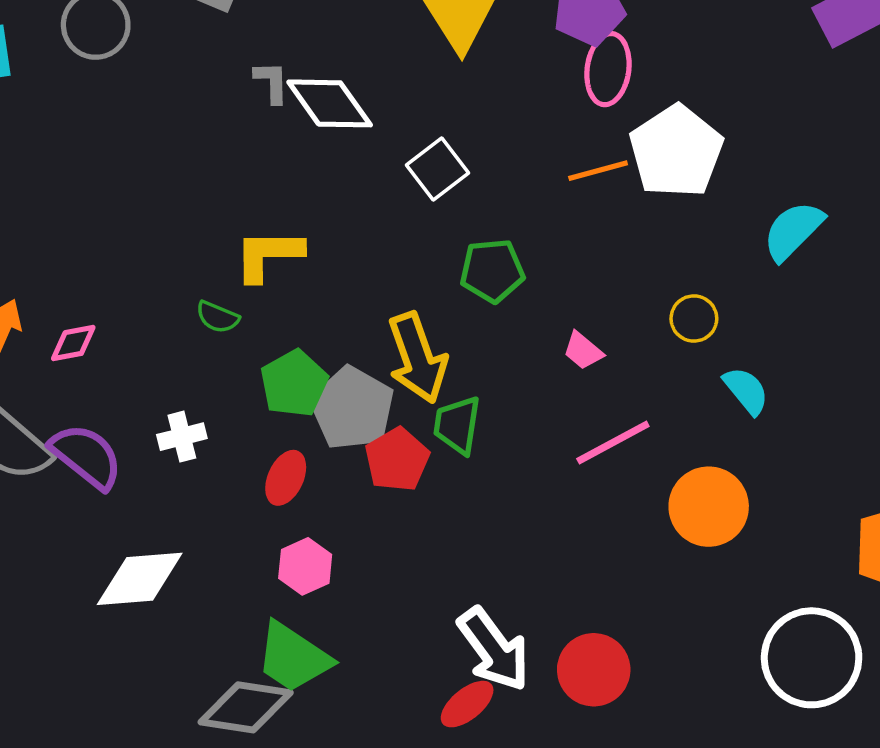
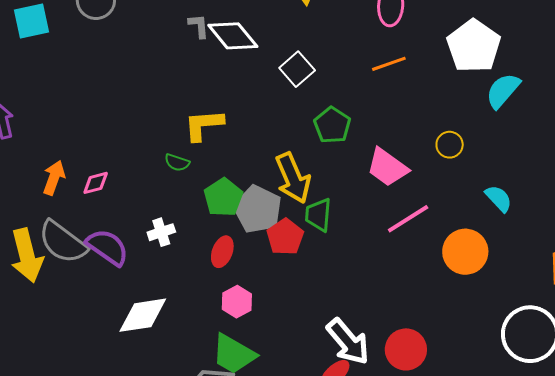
white pentagon: (676, 151) -> (474, 46), moved
green pentagon: (492, 271) -> (332, 125), turned -30
pink trapezoid: (583, 351) -> (387, 167), size x1.8
cyan semicircle: (746, 391) -> (499, 198), moved

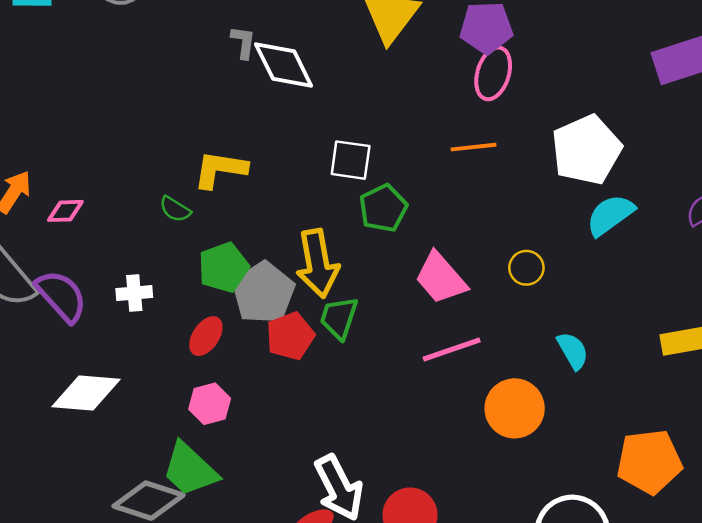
white square: (297, 69) -> (351, 160), moved, turned 36

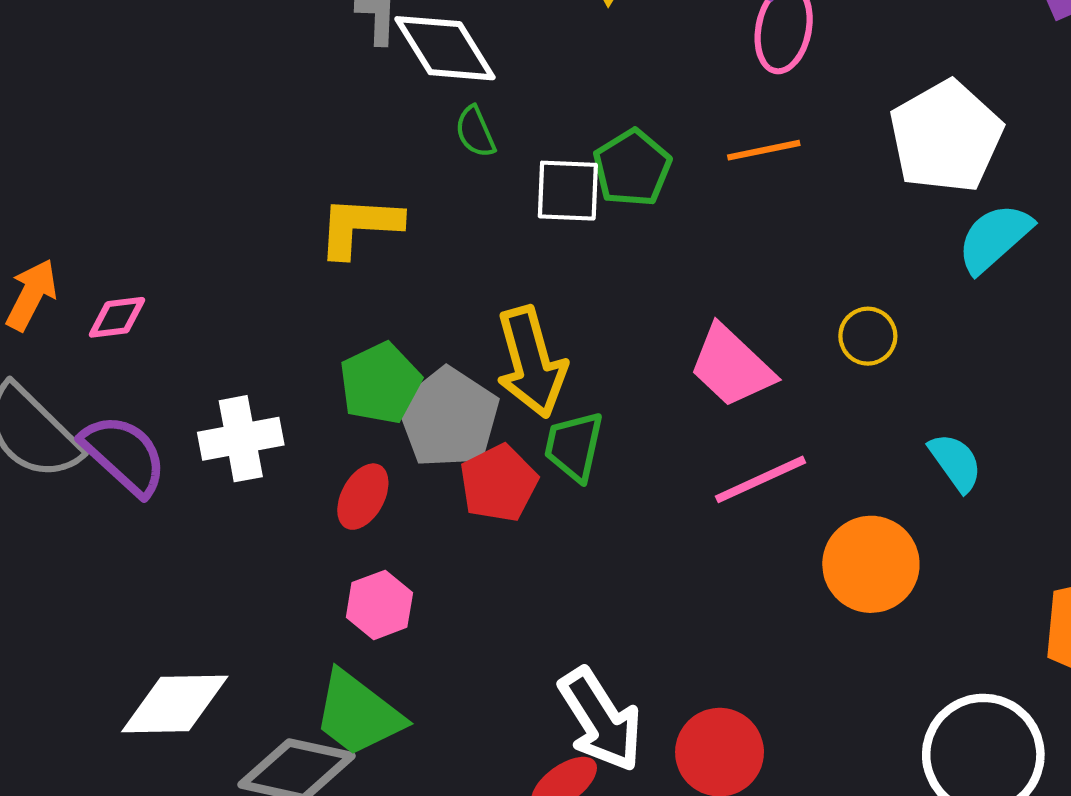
green pentagon: (383, 208) -> (632, 168), moved
green semicircle: (175, 209) -> (475, 132), moved, turned 40
white cross: (134, 293) -> (241, 439), size x1.4
white diamond: (86, 393) -> (175, 704), moved

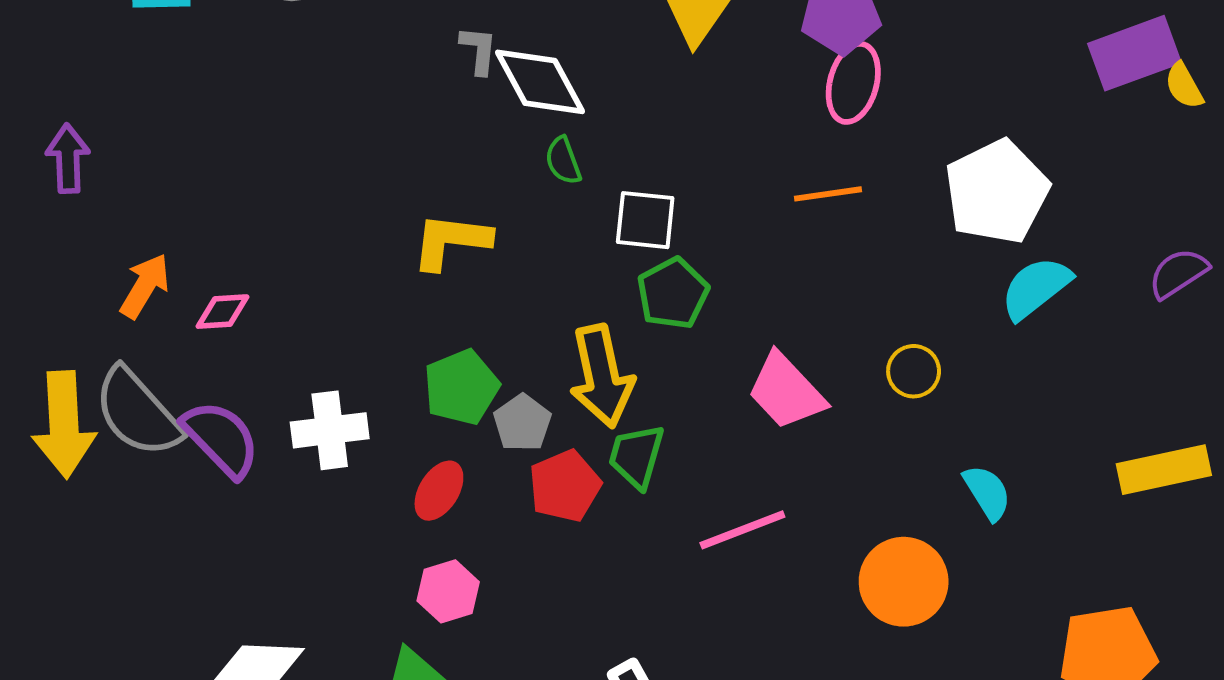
green pentagon: (632, 168) -> (673, 293), moved
gray pentagon: (449, 418) -> (522, 423), size x0.6
pink line: (761, 479) -> (742, 530), moved

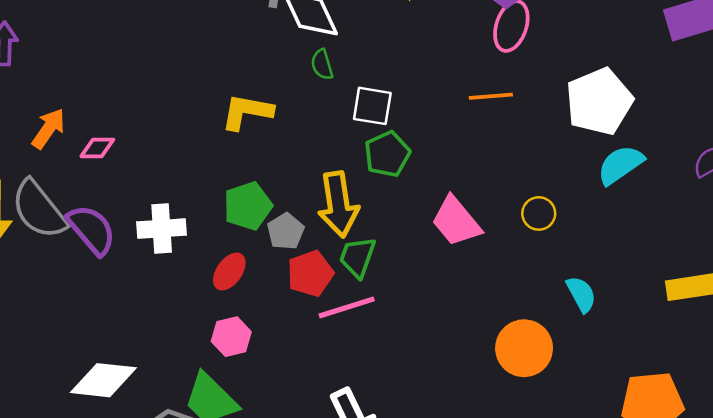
pink line: (742, 530) -> (347, 307), moved

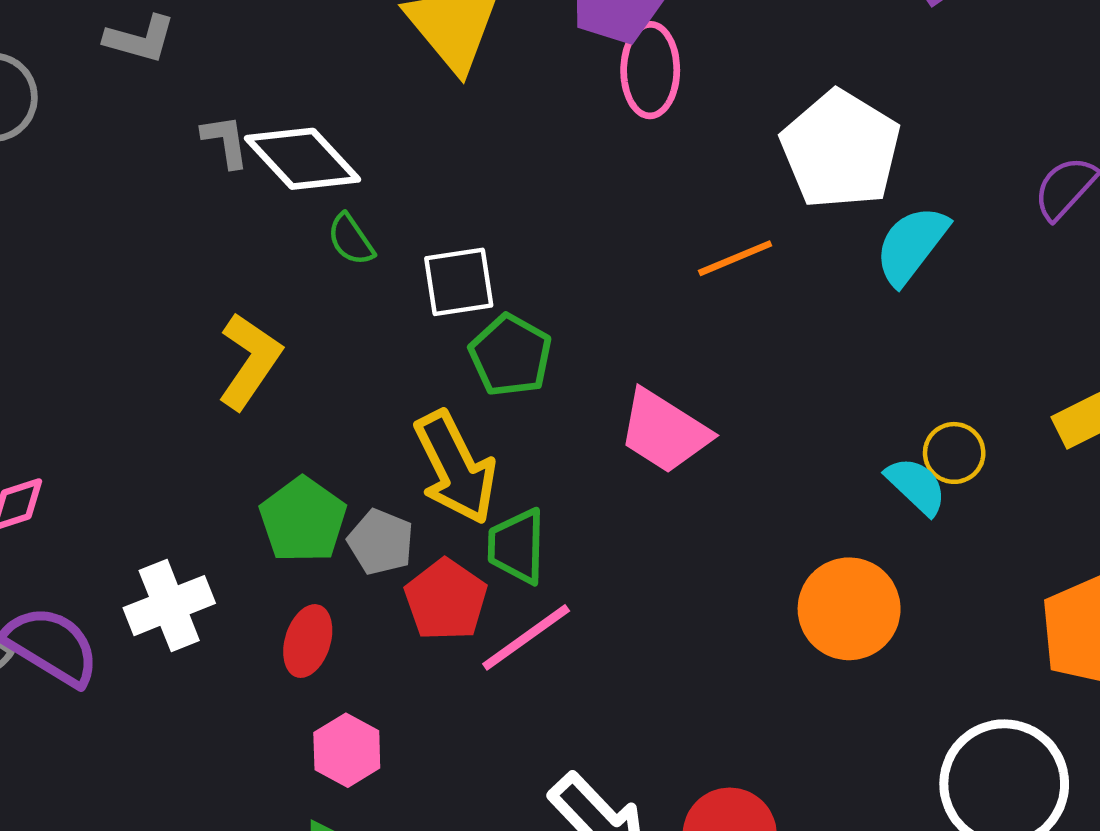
orange line: (491, 96) -> (735, 258), moved
yellow L-shape: (247, 112) -> (250, 361), turned 132
yellow circle: (539, 213) -> (954, 453), moved

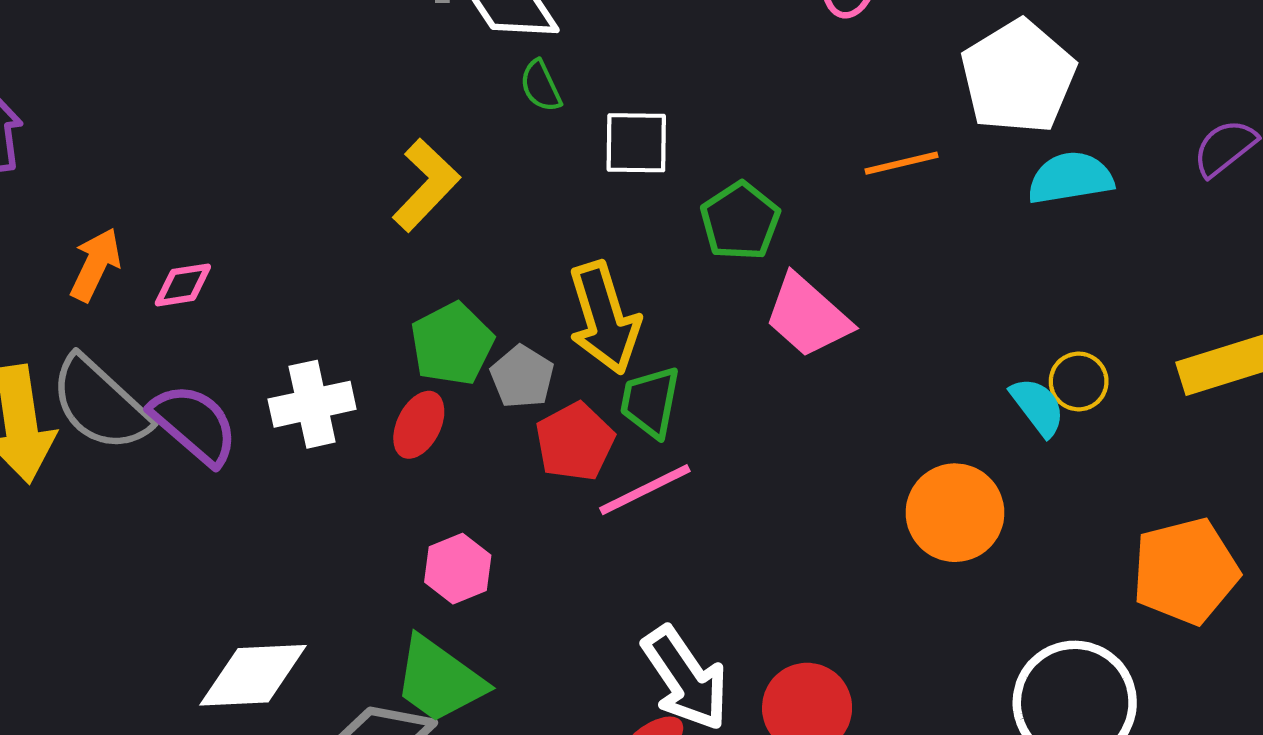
cyan semicircle: (911, 245) -> (1070, 178), turned 34
green pentagon: (511, 355) -> (740, 221), moved
red ellipse: (308, 641) -> (419, 425), moved

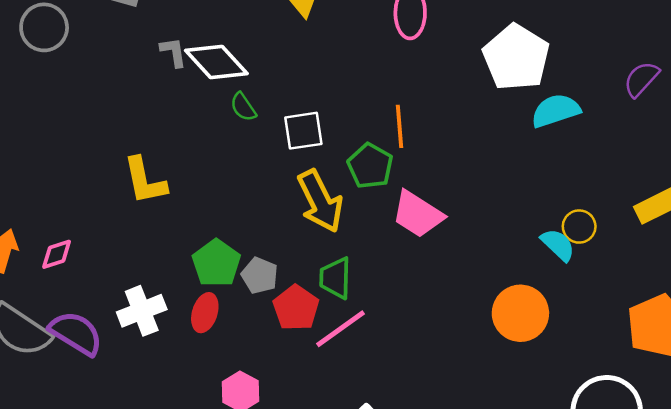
orange line: (901, 163) -> (399, 126), moved, turned -72
yellow L-shape: (426, 185) -> (145, 181), moved, turned 134
yellow arrow: (604, 318) -> (320, 201), moved

